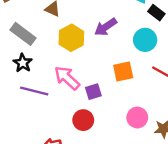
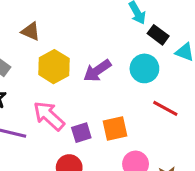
purple arrow: (106, 27) -> (97, 71), moved
orange square: (123, 72) -> (115, 129), moved

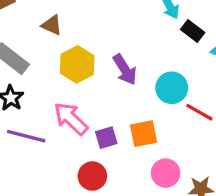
cyan circle: (144, 68) -> (172, 88), moved
purple arrow: (97, 71) -> (125, 70), turned -88

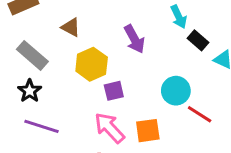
purple arrow: (125, 70) -> (134, 39), moved
pink arrow: (71, 119) -> (109, 128), moved
purple square: (106, 138) -> (114, 91), moved

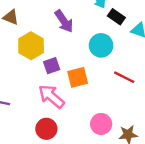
cyan circle: (176, 91) -> (101, 45), moved
orange square: (148, 131) -> (78, 77), moved

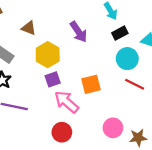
black rectangle: (116, 17) -> (120, 33), moved, turned -63
cyan circle: (101, 45) -> (127, 59), moved
purple square: (52, 66) -> (53, 79), moved

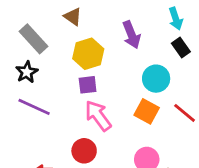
black rectangle: (120, 33) -> (181, 48), turned 70
cyan circle: (127, 59) -> (156, 79), moved
orange square: (91, 84) -> (147, 111), moved, turned 30

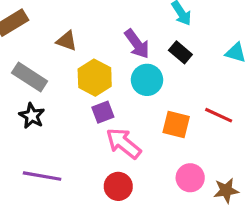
black rectangle: (181, 48) -> (180, 52), moved
cyan circle: (156, 79) -> (147, 80), moved
purple line: (34, 107) -> (42, 176), moved

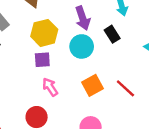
orange square: (176, 124) -> (93, 85), turned 30
pink arrow: (124, 143) -> (50, 87), size x0.7

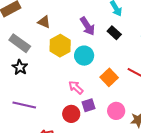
cyan circle: (82, 46) -> (84, 56), moved
purple square: (42, 60) -> (89, 105), moved

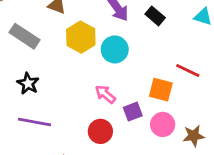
black star: (20, 67) -> (28, 83), moved
orange square: (109, 77) -> (161, 90), moved, turned -30
purple square: (89, 105) -> (133, 112), moved

